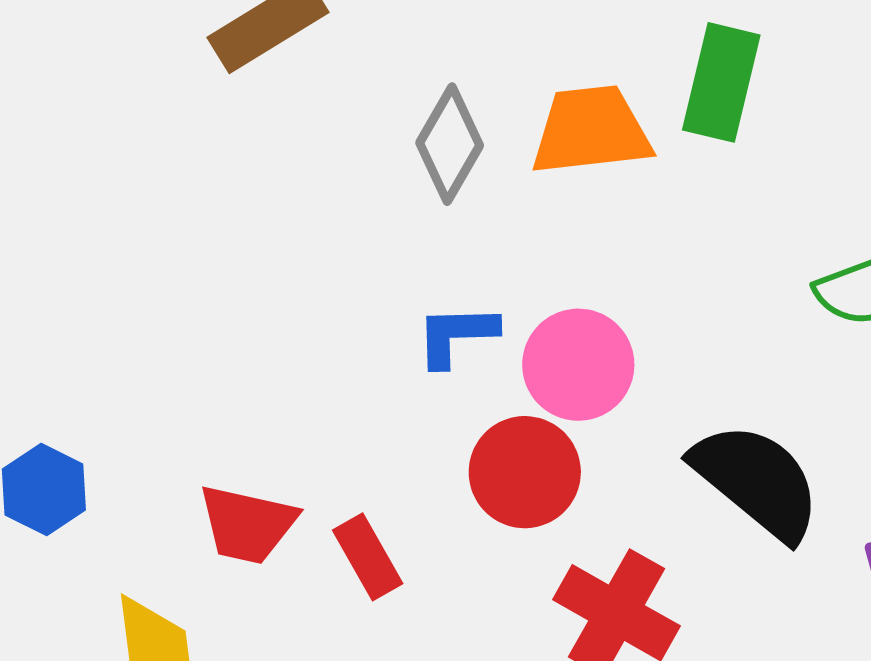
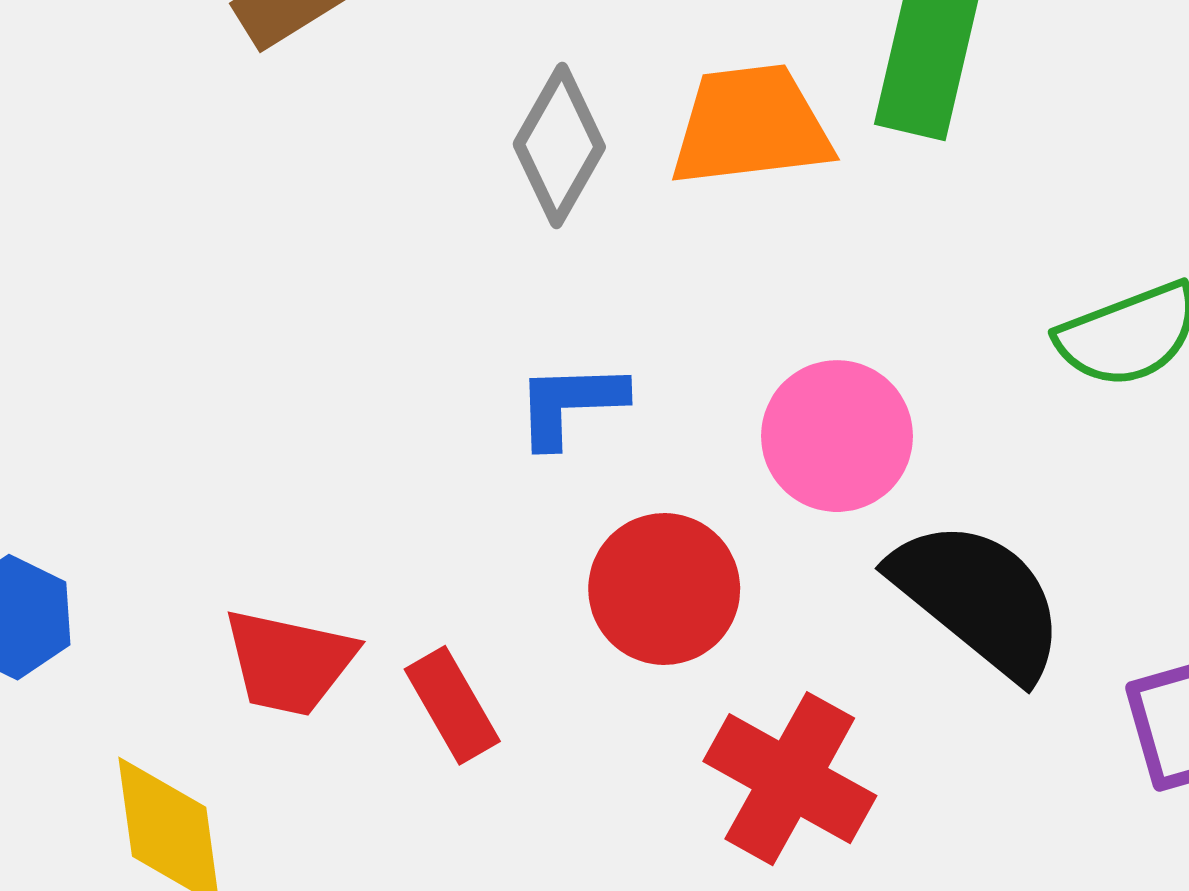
pink circle: (578, 365) -> (837, 436), moved

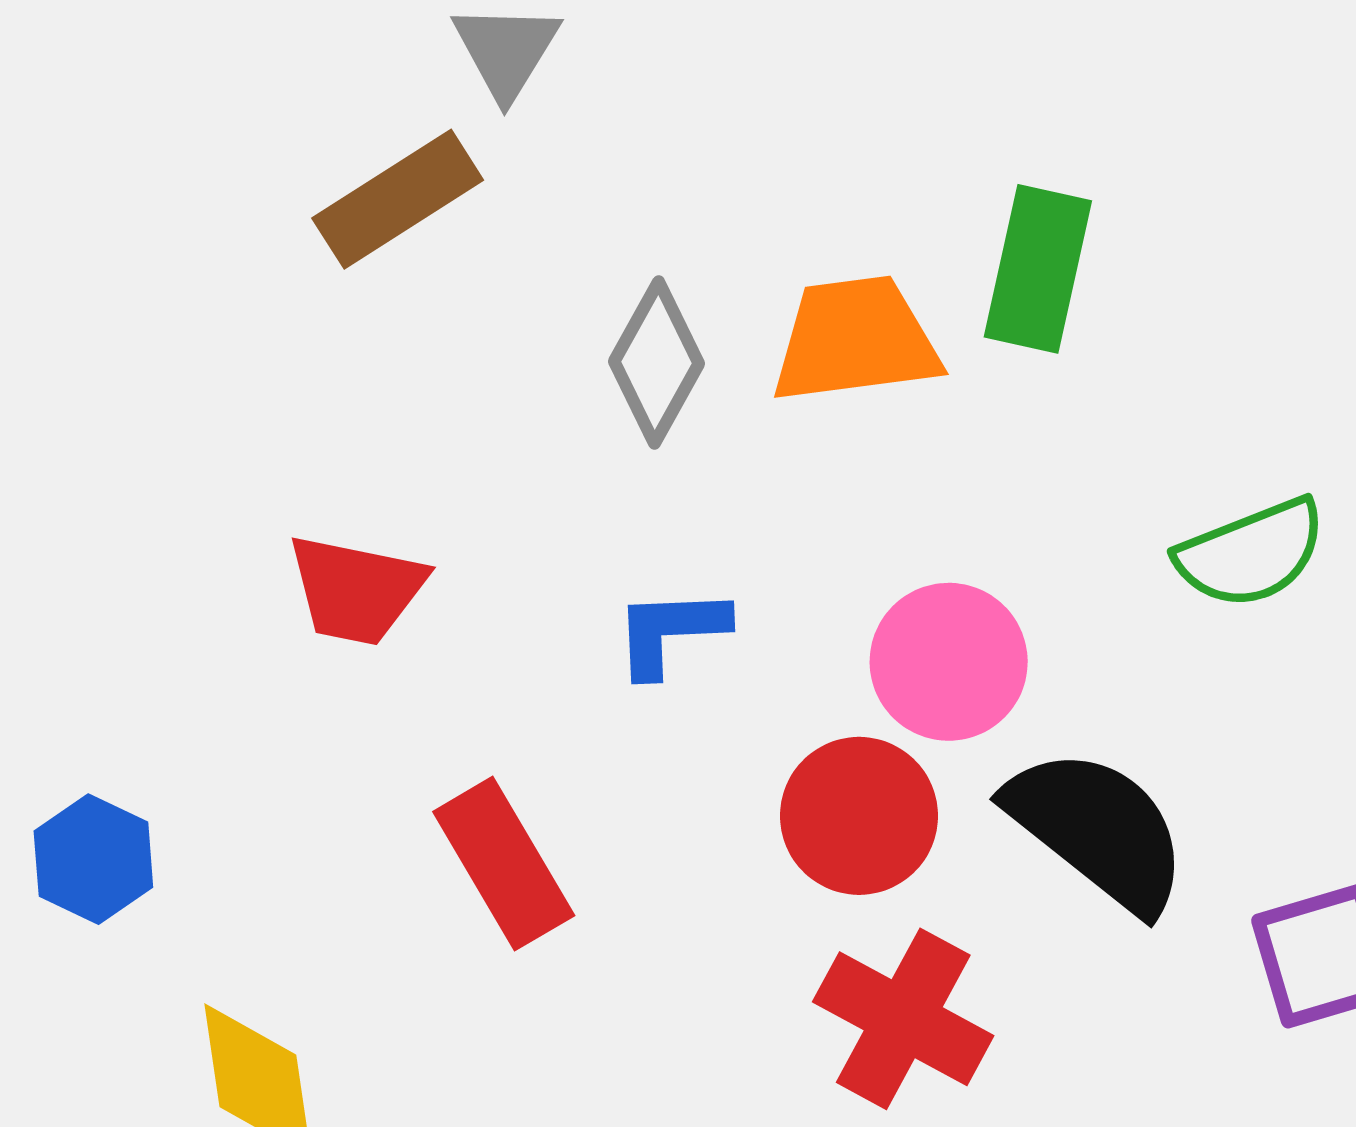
red circle: (664, 589) -> (859, 816), moved
red trapezoid: (289, 662) -> (356, 590), moved
red rectangle: (452, 705) -> (504, 864), moved, size x1.4

